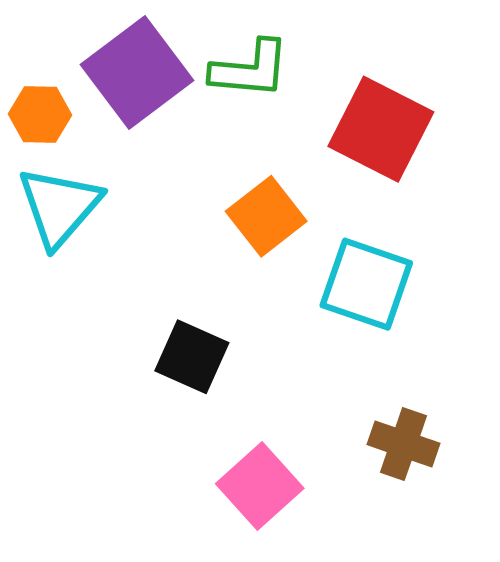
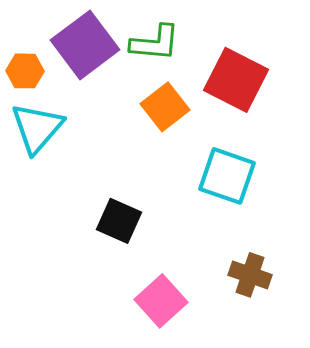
orange square: (266, 216) -> (165, 107), moved

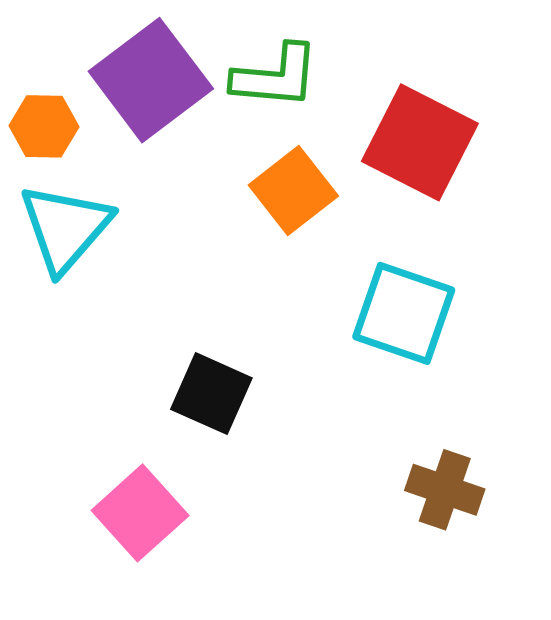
pink square: (161, 301) -> (140, 513), moved

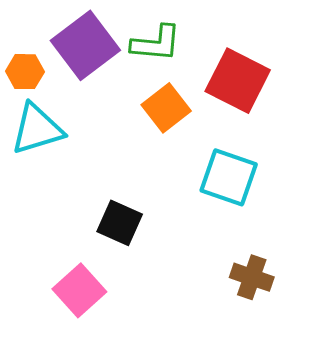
cyan triangle: (65, 228) -> (37, 129), turned 32

